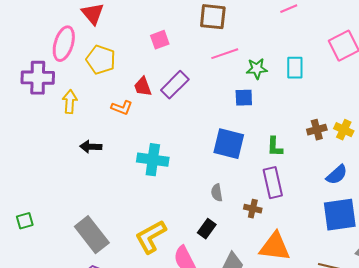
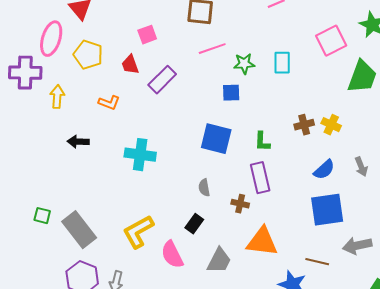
red trapezoid: (143, 87) -> (130, 65), moved
green square: (25, 221) -> (42, 216), moved, turned 30

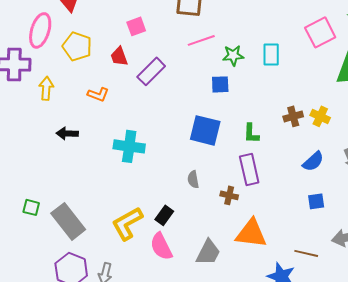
blue square: (327, 210) -> (316, 201), size x0.5
black rectangle: (194, 224) -> (164, 215), moved

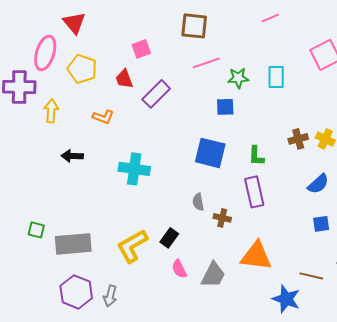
brown cross: (229, 195) -> (222, 218), moved
gray rectangle: (68, 221) -> (73, 244), turned -57
pink semicircle: (161, 246) -> (179, 269), moved, size x0.7

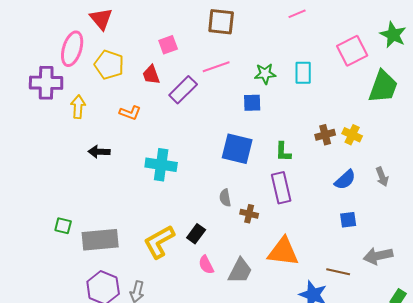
pink line: (206, 63) -> (216, 67), moved

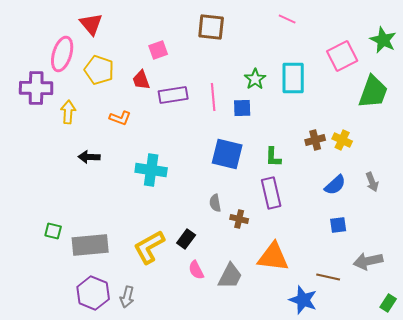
pink line: (297, 14) -> (287, 19), turned 48
pink line: (216, 67) -> (213, 97), moved, turned -76
cyan rectangle: (303, 73) -> (293, 78), size x1.4
green star: (265, 74) -> (255, 79), turned -30
purple rectangle: (183, 90) -> (173, 95), turned 36

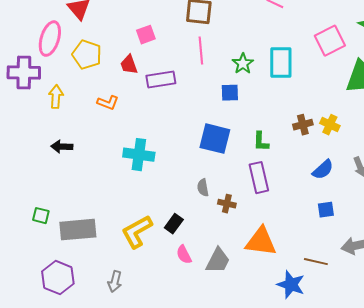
pink line: (213, 97) -> (201, 51), moved
black arrow: (89, 157) -> (62, 147), moved
purple hexagon: (93, 293) -> (58, 278), moved

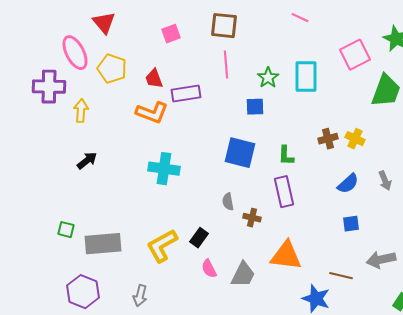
pink square: (146, 35) -> (171, 34), moved
pink ellipse: (50, 39) -> (75, 53), turned -44
orange L-shape: (108, 103) -> (152, 113), moved, size x1.5
black arrow: (62, 147) -> (87, 161), turned 140

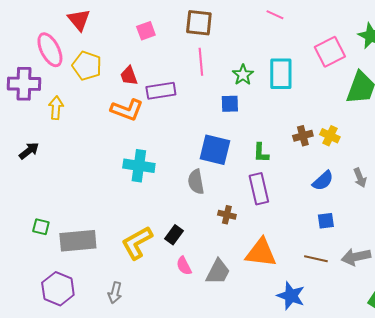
black arrow: (87, 161) -> (29, 151), moved
gray semicircle: (228, 202) -> (196, 182), moved, size x1.4
brown line: (341, 276) -> (316, 259), moved

